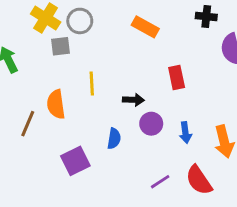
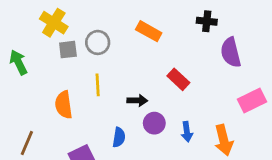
gray circle: (80, 21) -> (98, 42), moved
red rectangle: (177, 78) -> (178, 79), turned -35
brown line: (28, 124) -> (27, 143), moved

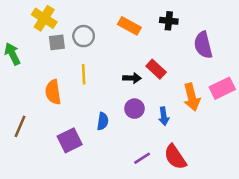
black cross: (207, 21) -> (169, 21), moved
black arrow: (137, 101) -> (132, 78), moved
orange arrow: (224, 140) -> (192, 97), moved

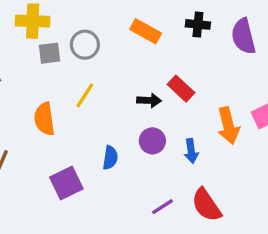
yellow cross: (44, 18) -> (33, 21), turned -30
purple semicircle: (203, 45) -> (243, 36), moved
yellow line: (84, 74) -> (85, 95), turned 36

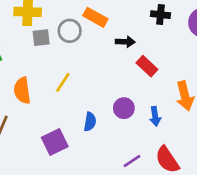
orange rectangle: (146, 31) -> (95, 17), moved
yellow line: (85, 95) -> (63, 82), moved
black arrow: (149, 100) -> (125, 42), moved
orange semicircle: (44, 119) -> (22, 91), moved

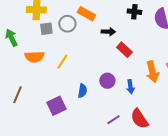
orange semicircle: (22, 91) -> (34, 57), moved, turned -84

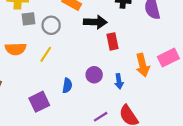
gray circle: (67, 24) -> (51, 25), moved
black arrow: (108, 32) -> (95, 22), size x1.5
red rectangle: (124, 50) -> (112, 41), turned 35

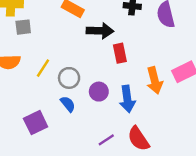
gray circle: (51, 25) -> (69, 78), moved
blue arrow: (119, 81) -> (127, 99), size x1.5
blue semicircle: (67, 86) -> (68, 104), turned -48

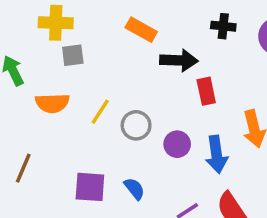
blue semicircle: (68, 104) -> (134, 189), moved
purple square: (36, 123) -> (90, 187), turned 30

